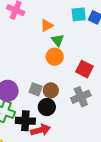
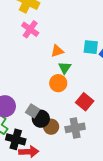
brown circle: (51, 90) -> (51, 127), moved
black circle: (47, 107) -> (41, 119), moved

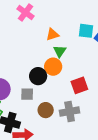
red square: (85, 102) -> (79, 85), turned 30
gray square: (33, 111) -> (27, 94), turned -32
black circle: (41, 119) -> (38, 76), moved

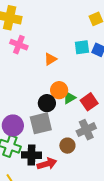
green triangle: (60, 51) -> (69, 98), moved, turned 40
gray square: (27, 94) -> (41, 123), size x1.6
brown circle: (46, 110) -> (67, 146), moved

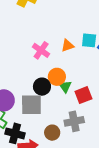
pink cross: (19, 45) -> (41, 50), moved
orange triangle: (50, 59) -> (68, 46), moved
green triangle: (69, 98) -> (65, 86), turned -48

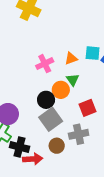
pink cross: (41, 50) -> (45, 64), turned 30
green triangle: (65, 86) -> (73, 80), moved
gray square: (31, 105) -> (51, 119), moved, turned -35

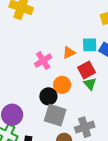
green triangle: (73, 80) -> (90, 84), moved
red square: (88, 108) -> (87, 70), moved
gray square: (51, 119) -> (55, 115), turned -30

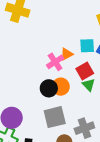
pink cross: (43, 61) -> (55, 62), moved
black circle: (48, 96) -> (49, 88), moved
gray square: (55, 115) -> (55, 117), turned -30

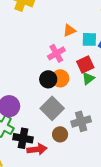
orange triangle: (67, 54) -> (69, 30), moved
green triangle: (89, 85) -> (88, 78), turned 32
gray square: (55, 117) -> (52, 108), turned -35

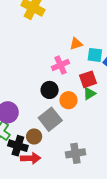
orange circle: (60, 78) -> (68, 100), moved
gray cross: (81, 121) -> (75, 153), moved
brown circle: (60, 134) -> (34, 136), moved

